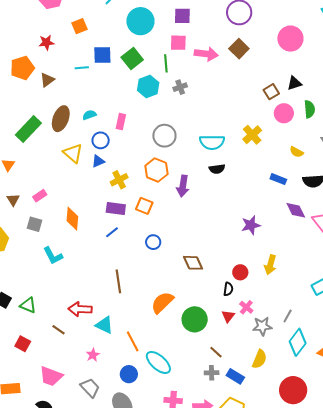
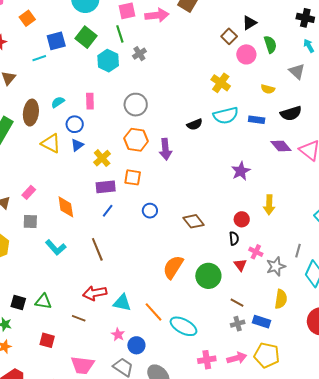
cyan semicircle: (212, 142) -> (226, 115), moved
brown line: (118, 281) -> (97, 249), moved
blue circle: (129, 374) -> (136, 345), moved

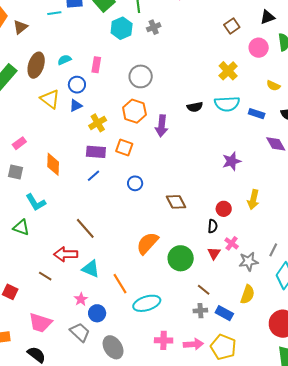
brown square: (229, 36) -> (232, 26), moved
brown line: (97, 249) -> (85, 228), moved, turned -30
green triangle: (43, 301) -> (21, 227), moved
cyan ellipse: (183, 326) -> (147, 303), turned -56

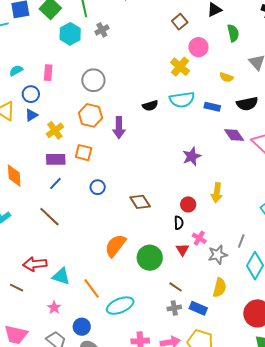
pink circle: (259, 48) -> (198, 47), moved
brown line: (85, 228) -> (49, 217), moved
blue circle: (97, 313) -> (82, 327), moved

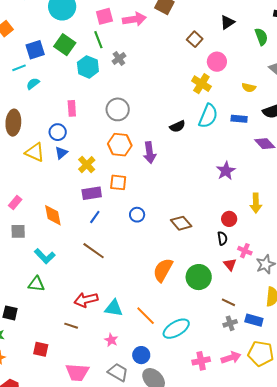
green semicircle: (233, 33) -> (261, 37), moved
cyan semicircle: (16, 71) -> (33, 84), moved
cyan semicircle: (182, 100) -> (208, 116), turned -50

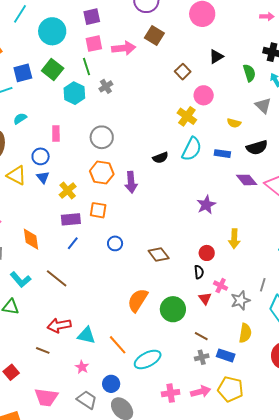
cyan semicircle: (33, 84) -> (20, 119), moved
blue triangle: (61, 153) -> (43, 177), turned -32
brown line: (94, 251) -> (57, 278), moved
red square: (41, 349) -> (11, 372), turned 35

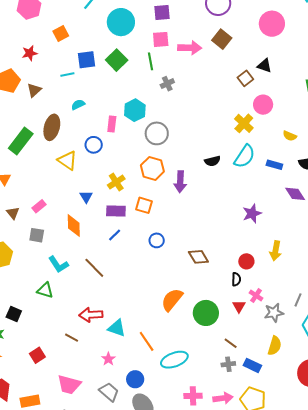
black triangle: (216, 57) -> (264, 66), moved, turned 42
cyan hexagon: (74, 93) -> (135, 110), moved
blue triangle: (43, 177) -> (86, 197), moved

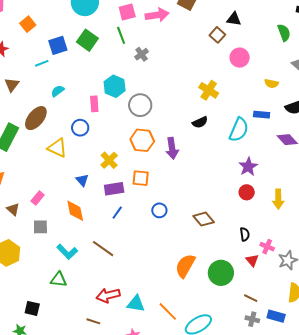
yellow cross: (244, 123) -> (209, 90), moved
brown ellipse: (52, 127) -> (36, 118), turned 35
cyan semicircle: (245, 156) -> (239, 130), moved
red circle: (246, 261) -> (247, 192), moved
gray cross: (228, 364) -> (252, 319), turned 32

